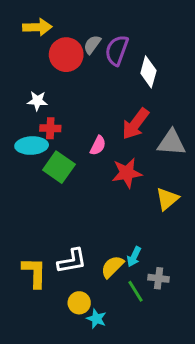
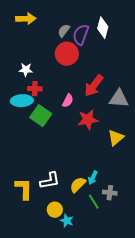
red circle: (66, 55) -> (67, 54), moved
white diamond: (148, 72) -> (103, 28), moved

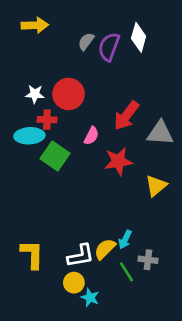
red circle: (67, 54) -> (68, 94), moved
white L-shape: (50, 181) -> (81, 256), moved

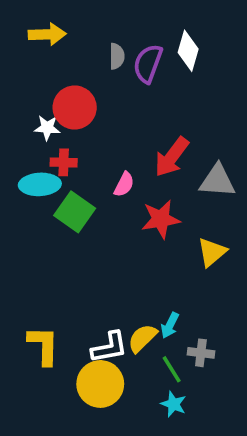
gray semicircle: (86, 41) -> (117, 56), turned 144
red circle: (68, 94) -> (75, 108), moved
yellow circle: (74, 283) -> (100, 384), size x1.6
cyan star: (90, 297) -> (173, 404), moved

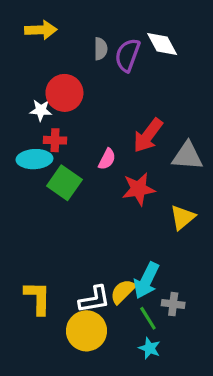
white diamond: (188, 51) -> (162, 44), turned -44
cyan arrow: (170, 325) -> (146, 280), size x1.6

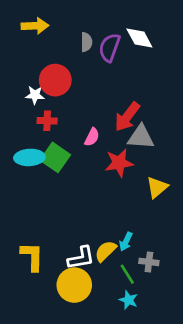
gray triangle: (187, 156) -> (141, 137), moved
cyan ellipse: (34, 159) -> (29, 157), moved
cyan arrow: (146, 280) -> (126, 242), size x0.6

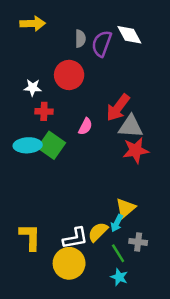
red circle: (55, 80) -> (69, 75), moved
red star: (119, 163) -> (136, 150), moved
yellow triangle: (157, 187) -> (126, 208), moved

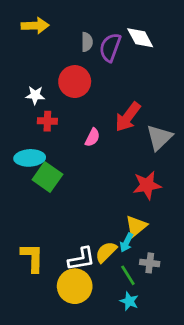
gray triangle: (131, 126) -> (159, 137), moved, turned -48
green square: (51, 145) -> (47, 177), moved
red star: (136, 150) -> (147, 185), moved

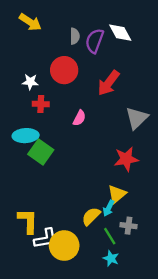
yellow arrow: (35, 26) -> (30, 22), turned 35
red arrow: (128, 117) -> (109, 83), moved
white L-shape: (81, 259) -> (45, 239), moved

